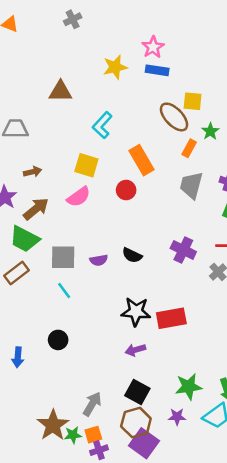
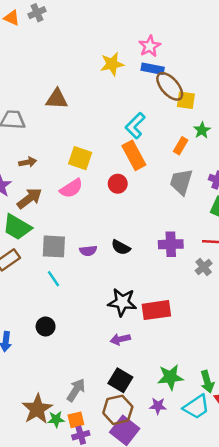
gray cross: (73, 19) -> (37, 13), moved
brown triangle: (60, 91) -> (57, 99), moved
brown ellipse: (174, 117) -> (170, 86), moved
cyan L-shape: (102, 125) -> (135, 126), moved
purple cross: (183, 250) -> (171, 244), turned -30

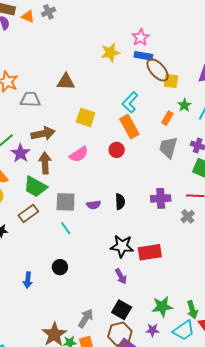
yellow square: (80, 158) -> (86, 117), moved
brown arrow: (28, 162) -> (43, 134), size x1.6
brown arrow: (29, 198) -> (45, 163), turned -55
black semicircle: (121, 247) -> (120, 202), turned -119
purple arrow: (120, 339) -> (121, 276), turned -105

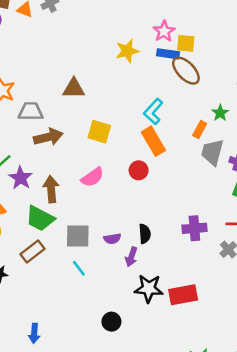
yellow square: (171, 81) -> (186, 43), moved
brown arrow: (43, 134) -> (48, 137), moved
gray trapezoid: (168, 147) -> (212, 152), moved
black circle: (60, 267) -> (111, 322), moved
purple arrow: (121, 276) -> (131, 257), moved, turned 49

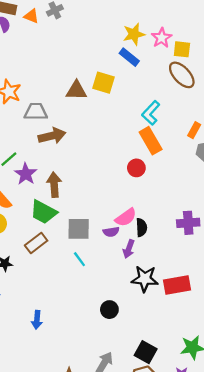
yellow star: (127, 51) -> (134, 34), moved
blue rectangle: (168, 54) -> (129, 57), moved, turned 30
yellow square: (99, 132) -> (104, 83), moved
pink semicircle: (92, 177) -> (126, 217), moved

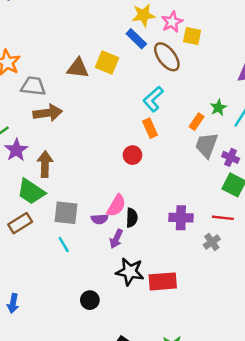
brown ellipse: (182, 75) -> (167, 57), moved
orange rectangle: (151, 141) -> (150, 128), size x0.7
pink semicircle: (126, 217) -> (116, 206), turned -30

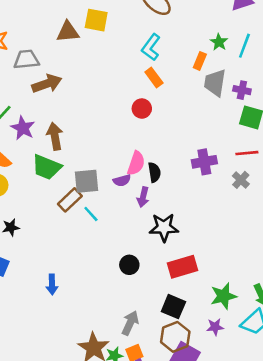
brown rectangle: (20, 223) -> (70, 200), moved
red rectangle: (163, 281) -> (183, 267), moved

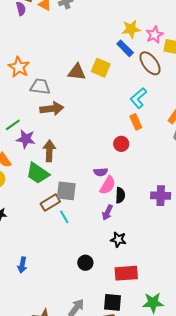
purple star: (23, 128) -> (26, 139), turned -30
purple semicircle: (122, 180) -> (101, 172), moved
black star: (164, 227) -> (118, 240), size x0.7
black square: (173, 307) -> (113, 302), turned -30

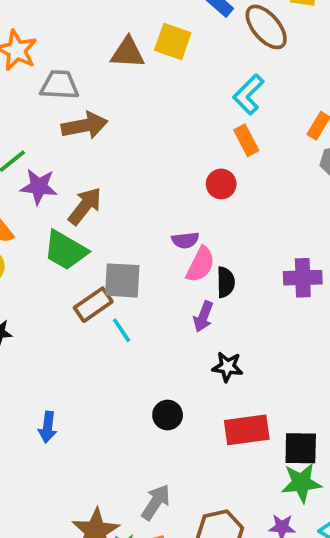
brown arrow: (49, 151) -> (85, 206), turned 40
black square: (113, 302) -> (301, 448), moved

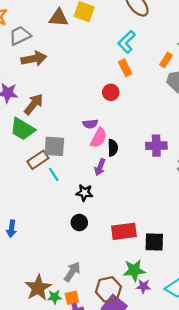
gray trapezoid: (59, 85) -> (20, 36), turned -30
black star: (228, 367) -> (84, 193), moved
green star: (301, 483) -> (134, 270), moved

